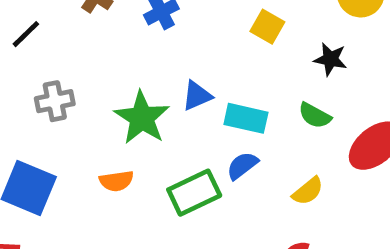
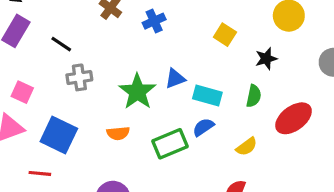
black line: (26, 34) -> (61, 44), moved, turned 75
black star: (330, 59) -> (266, 59), turned -30
green semicircle: (315, 116) -> (254, 96), turned -110

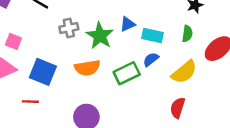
gray cross: (79, 77) -> (69, 28), moved
orange semicircle: (118, 133) -> (87, 68), size x1.5
yellow semicircle: (247, 147) -> (184, 72), size x1.6

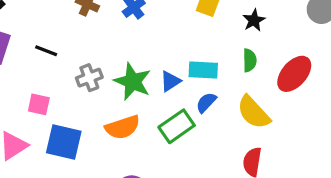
blue triangle: (128, 24) -> (170, 81), moved
pink square: (13, 41) -> (39, 104), moved
yellow semicircle: (184, 72) -> (254, 112), turned 96

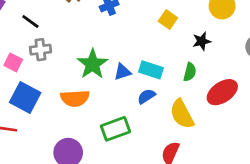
gray cross: (89, 78) -> (40, 50), moved
green rectangle: (177, 126) -> (115, 129), moved

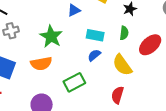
blue triangle: (122, 72) -> (74, 10), moved

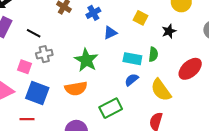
green semicircle: (124, 33) -> (153, 54), moved

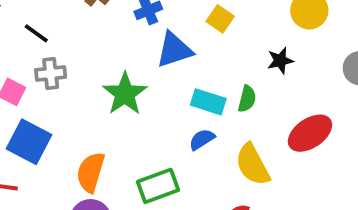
yellow square: (140, 18) -> (220, 19), moved
blue triangle: (110, 33) -> (174, 50), size x1.5
orange semicircle: (76, 88) -> (91, 172), moved, turned 110

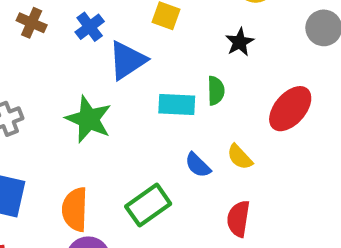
blue semicircle: (202, 139) -> (198, 165), moved, turned -88
yellow semicircle: (253, 165) -> (240, 157), size x0.6

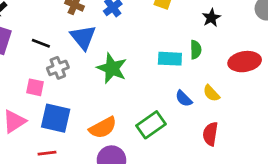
blue triangle: (127, 60) -> (83, 37), moved, turned -36
red ellipse: (290, 109) -> (245, 62), turned 40
orange semicircle: (75, 209) -> (103, 128), turned -120

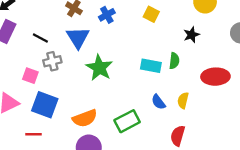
yellow semicircle: (211, 93) -> (183, 100), turned 49

